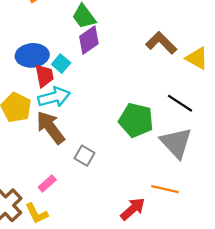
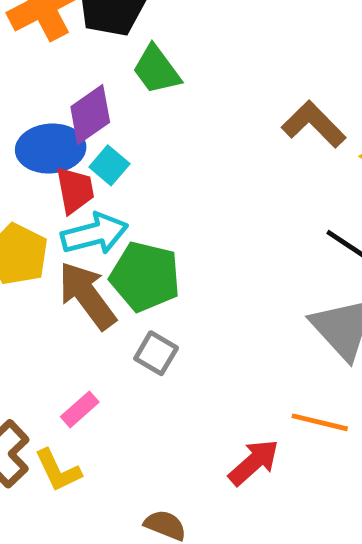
purple diamond: (89, 40) -> (90, 115), moved
green pentagon: (136, 120) -> (145, 277), moved

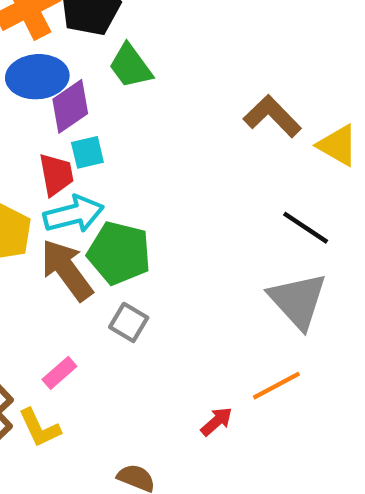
blue ellipse: (51, 149) -> (37, 77), moved
cyan square: (109, 165) -> (87, 152), turned 36
orange line: (320, 422) -> (276, 386), turned -42
red arrow: (254, 462) -> (216, 421), size x0.7

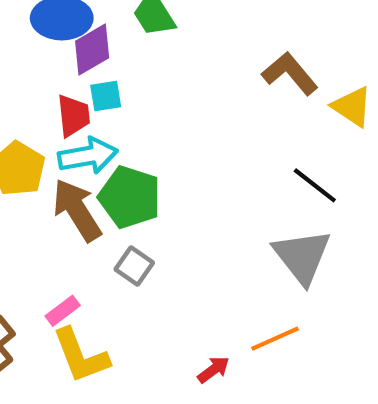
yellow L-shape: (40, 428) -> (81, 356), moved, size x1.4

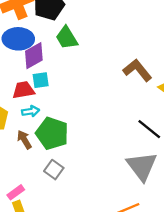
red trapezoid: (73, 116) -> (23, 90), turned -95
cyan arrow: (88, 156) -> (31, 111), size x0.6
brown arrow: (77, 210) -> (24, 140), size x0.6

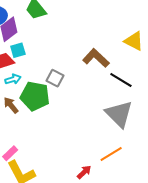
brown L-shape: (137, 70) -> (96, 58), moved
gray square: (54, 170) -> (55, 78), moved

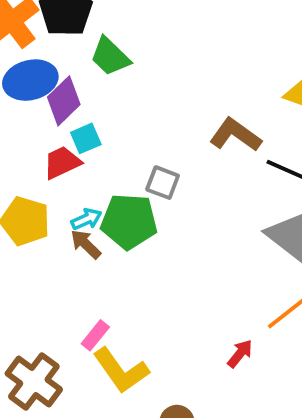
cyan arrow: (13, 79) -> (86, 219), moved

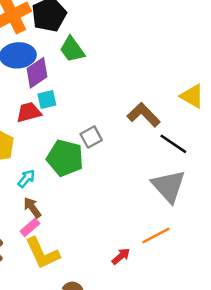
gray square: (163, 183) -> (91, 137), turned 30
cyan arrow: (86, 219) -> (26, 178), moved, turned -36
brown arrow: (86, 244) -> (32, 208), moved

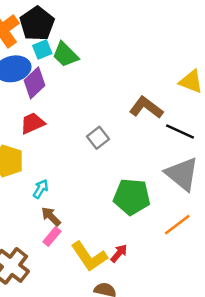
cyan square: (47, 99) -> (42, 49), moved
green pentagon: (65, 158) -> (132, 197), moved
yellow L-shape: (42, 253) -> (89, 256), moved
red arrow: (121, 256) -> (119, 253), moved

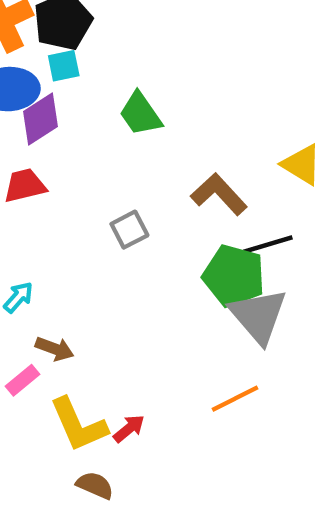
green trapezoid: (65, 55) -> (140, 114), moved
black line: (180, 132) -> (268, 244), turned -52
green pentagon: (132, 197) -> (234, 276), moved
brown arrow: (51, 217) -> (55, 349), moved, turned 145

